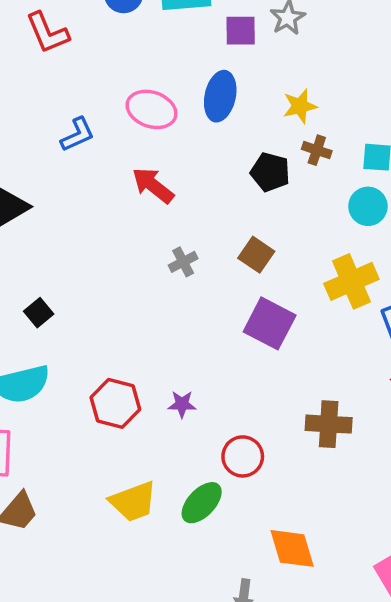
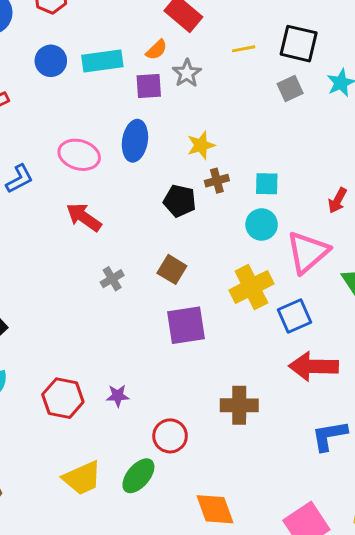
brown cross: (317, 150) -> (217, 181), turned -30
purple square: (270, 323) -> (186, 325), turned -33

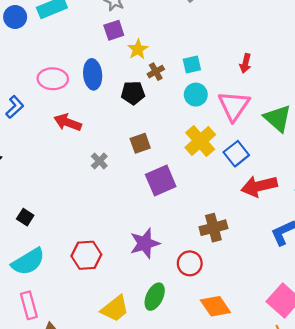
purple square: (149, 86) -> (114, 30), moved
blue ellipse: (135, 141) -> (93, 74), moved
brown square: (172, 269) -> (140, 143), turned -36
purple star: (118, 396) -> (145, 243), moved, size x1.8
red circle: (170, 436) -> (190, 263), moved

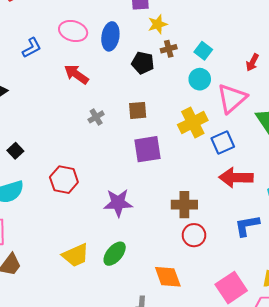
cyan square: (192, 64) -> (203, 51), turned 36
red hexagon: (86, 255) -> (64, 180), moved
red circle: (190, 263) -> (194, 235), moved

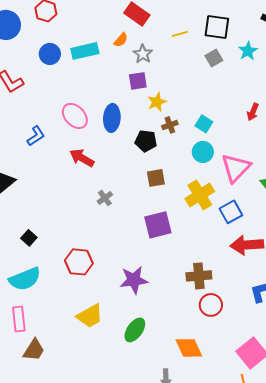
pink ellipse: (73, 31) -> (75, 116), turned 36
red arrow: (252, 62) -> (253, 112), moved
brown square: (138, 110) -> (156, 178), moved
yellow trapezoid: (76, 255) -> (90, 316), moved

